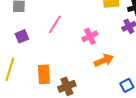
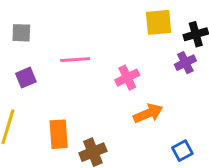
pink line: (55, 24) -> (75, 60), turned 54

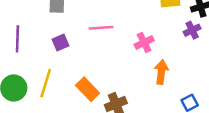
orange arrow: (148, 113) -> (161, 72), turned -60
orange rectangle: (59, 134) -> (88, 89), turned -40

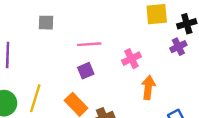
purple square: (60, 42) -> (86, 71), moved

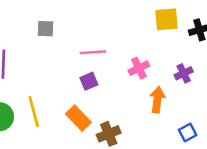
purple cross: (178, 47) -> (184, 73), moved
yellow line: (35, 98) -> (34, 111), turned -32

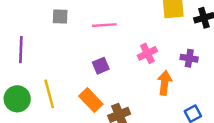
pink line: (93, 52) -> (104, 25), moved
purple cross: (184, 73) -> (189, 58), turned 35

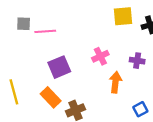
pink line: (104, 25) -> (45, 31), moved
purple square: (101, 66) -> (59, 67), size x1.5

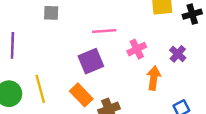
pink line: (45, 31) -> (104, 31), moved
purple cross: (137, 61) -> (178, 54), turned 32

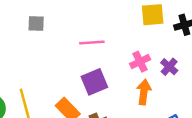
pink cross: (137, 49) -> (140, 62), moved
purple square: (91, 61) -> (94, 82), moved

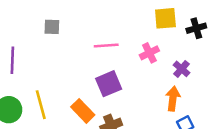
pink cross: (140, 62) -> (149, 53), moved
orange arrow: (144, 92) -> (173, 99), moved

